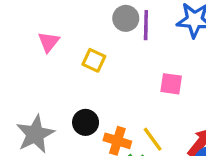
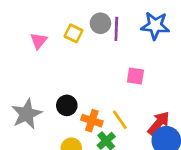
yellow square: (94, 60) -> (74, 33), moved

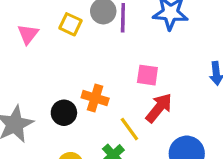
orange cross: (92, 121) -> (95, 98), moved
red arrow: (159, 123) -> (159, 108), moved

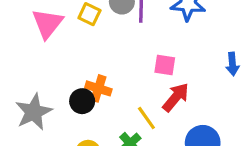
pink triangle: (28, 34) -> (47, 23), size x1.5
orange cross: (95, 98) -> (98, 88), moved

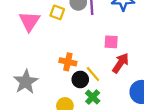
black circle: (82, 101) -> (80, 79), moved
yellow line: (146, 118) -> (93, 74), moved

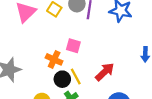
pink square: (111, 42) -> (73, 46), moved

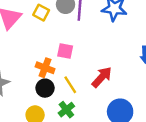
black circle: (62, 79) -> (45, 88), moved

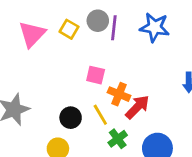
orange cross: (45, 68) -> (119, 94), moved
green cross: (66, 110) -> (118, 139), moved

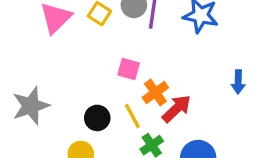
orange cross: (119, 94) -> (155, 92), turned 30

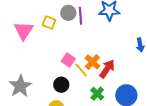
pink square: (129, 69) -> (68, 60), moved, turned 32
yellow line: (132, 116) -> (81, 70), moved

